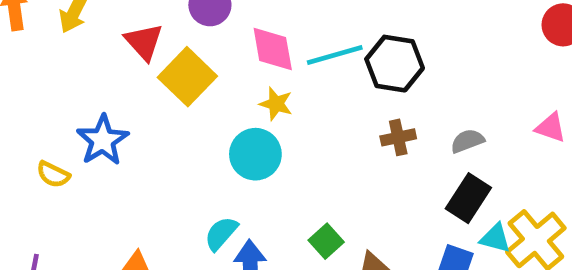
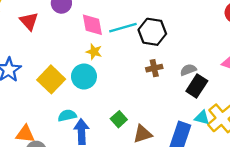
yellow square: (187, 77) -> (51, 79), moved
black rectangle: (468, 198) -> (197, 86), moved
cyan semicircle: (221, 233) -> (67, 116), turned 36

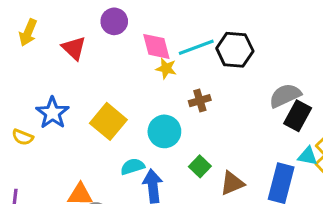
yellow star: (94, 52) -> (166, 68), moved
brown cross: (154, 68) -> (200, 101), moved
gray semicircle: (188, 70) -> (285, 96), size x1.5
cyan circle: (84, 76) -> (164, 131), moved

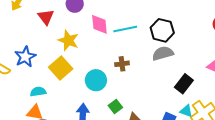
black hexagon: (235, 50) -> (162, 30), moved
yellow star: (166, 68) -> (68, 40), moved, size x1.5
gray semicircle: (285, 96) -> (163, 53), moved
cyan semicircle: (133, 167) -> (38, 92), moved

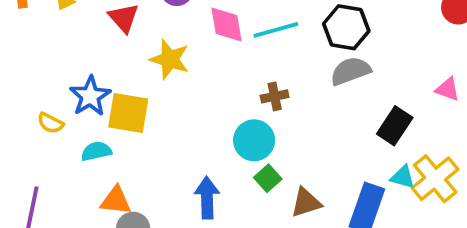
yellow square: (61, 68) -> (128, 113), moved, turned -35
cyan circle: (96, 80) -> (254, 140), moved
cyan semicircle: (38, 92) -> (96, 151), moved

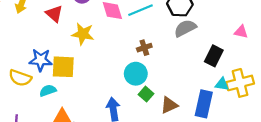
blue star: (90, 96) -> (41, 60), turned -30
yellow semicircle: (50, 123) -> (20, 78), size x1.5
yellow cross: (435, 179) -> (240, 83), turned 32

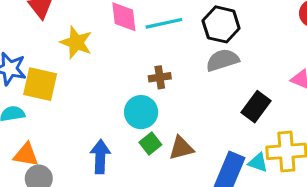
cyan triangle: (222, 84) -> (258, 163), moved
brown triangle: (169, 105) -> (181, 148), moved

